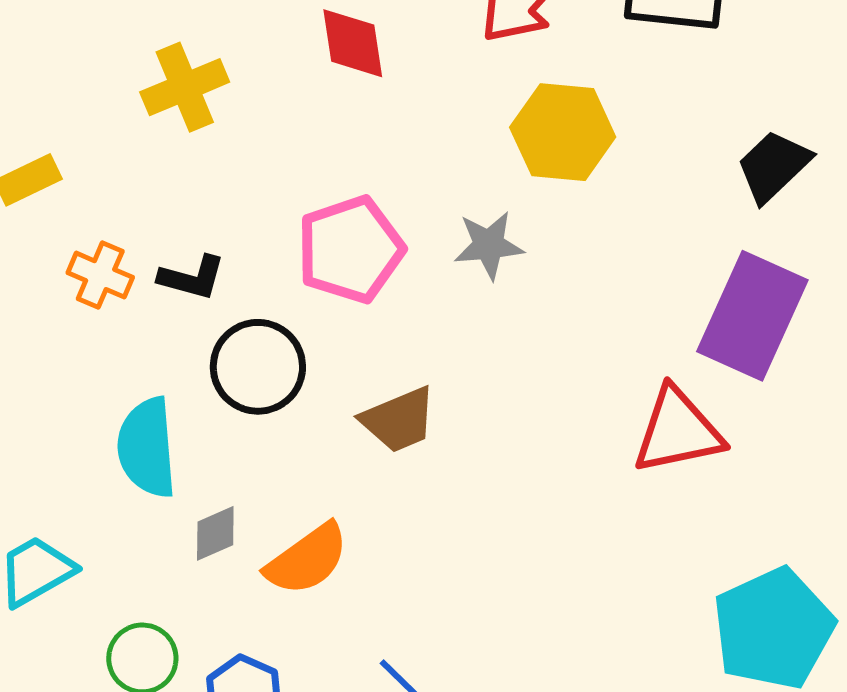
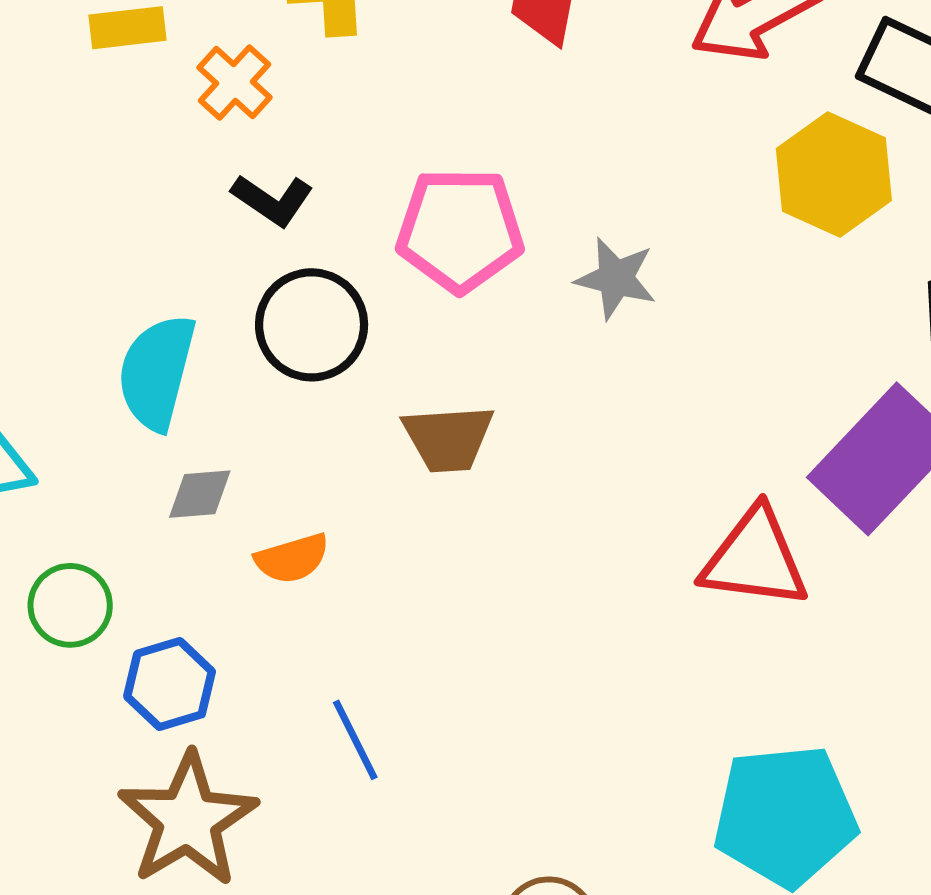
yellow hexagon: (563, 132) -> (834, 175), moved
orange cross: (100, 275) -> (234, 82), moved
orange semicircle: (307, 559) -> (292, 558), size x0.7

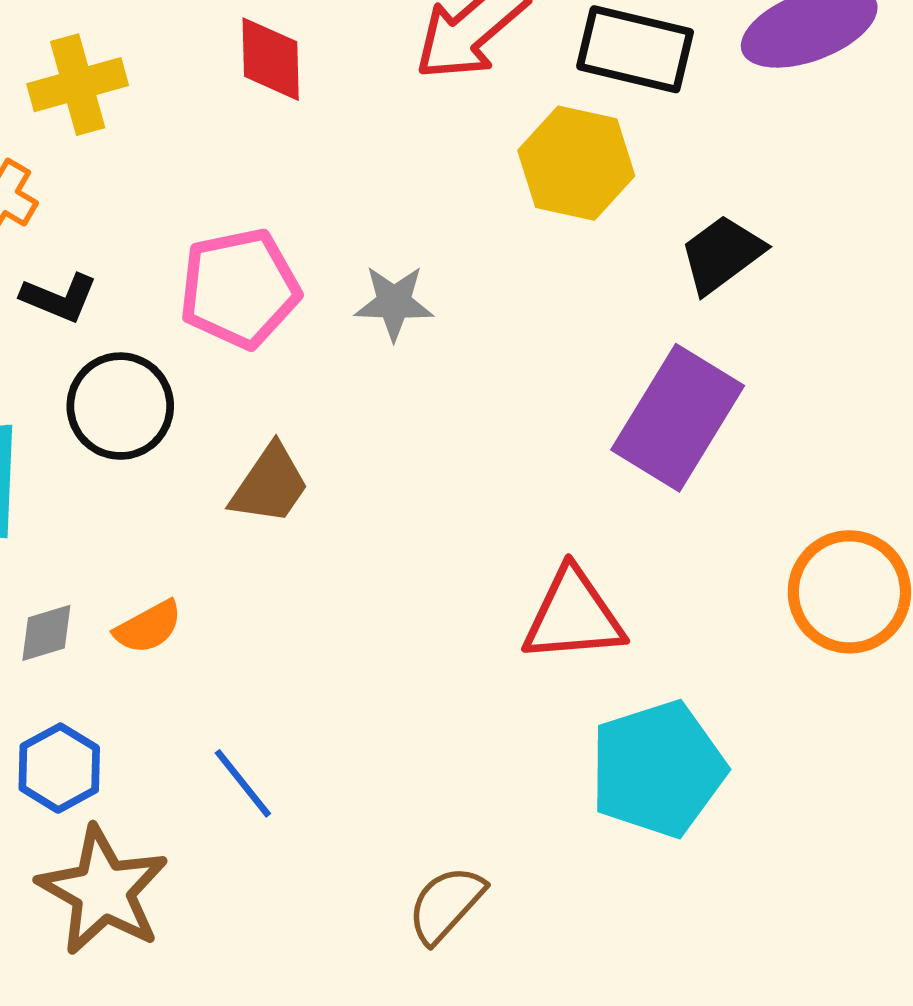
brown trapezoid: (448, 438) -> (270, 485), turned -40
gray diamond: (200, 494) -> (46, 633), moved
red triangle: (755, 558) -> (573, 616), moved

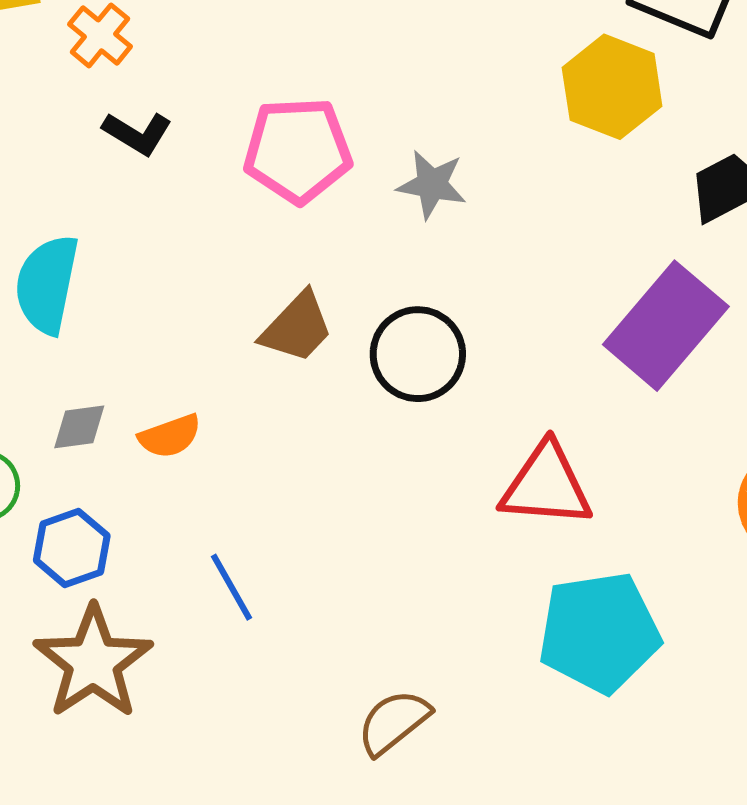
black circle: (120, 406) -> (418, 354), moved

